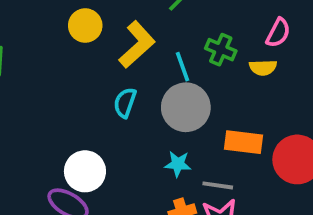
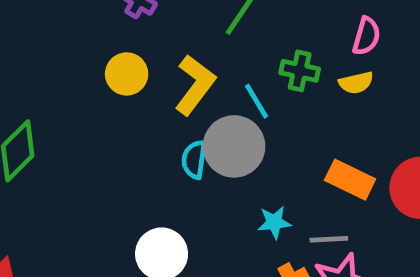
gray circle: (186, 107) -> (234, 146), moved
orange rectangle: (243, 142) -> (350, 180), turned 30

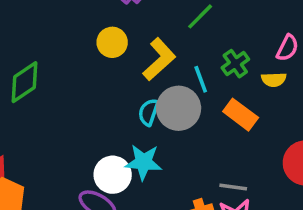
green cross: (300, 71) -> (235, 64), turned 32
orange rectangle: (350, 180) -> (241, 115), moved
cyan star: (274, 222) -> (143, 162), moved, size x1.5

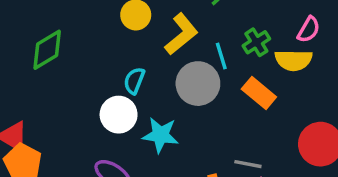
yellow semicircle: (274, 80) -> (293, 60), size x1.5
cyan semicircle: (149, 112) -> (134, 81), moved
white circle: (113, 175) -> (119, 115), moved

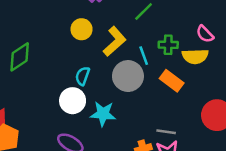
pink semicircle: (309, 30) -> (205, 34), turned 108
green cross: (256, 42) -> (168, 45), turned 36

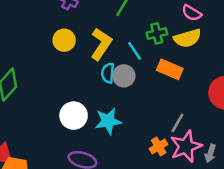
cyan semicircle: (83, 76) -> (108, 73), moved
gray circle: (128, 76) -> (124, 76), size x0.7
gray line: (166, 132) -> (177, 123), turned -54

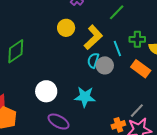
white circle: (74, 116) -> (46, 91), moved

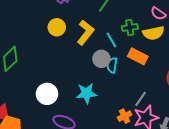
cyan semicircle: (93, 60) -> (112, 65), moved

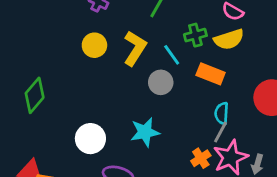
cyan semicircle: (112, 65) -> (222, 113), moved

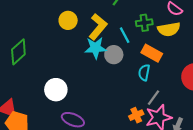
cyan semicircle: (222, 113) -> (144, 72), moved
cyan star: (145, 132) -> (96, 48), moved

